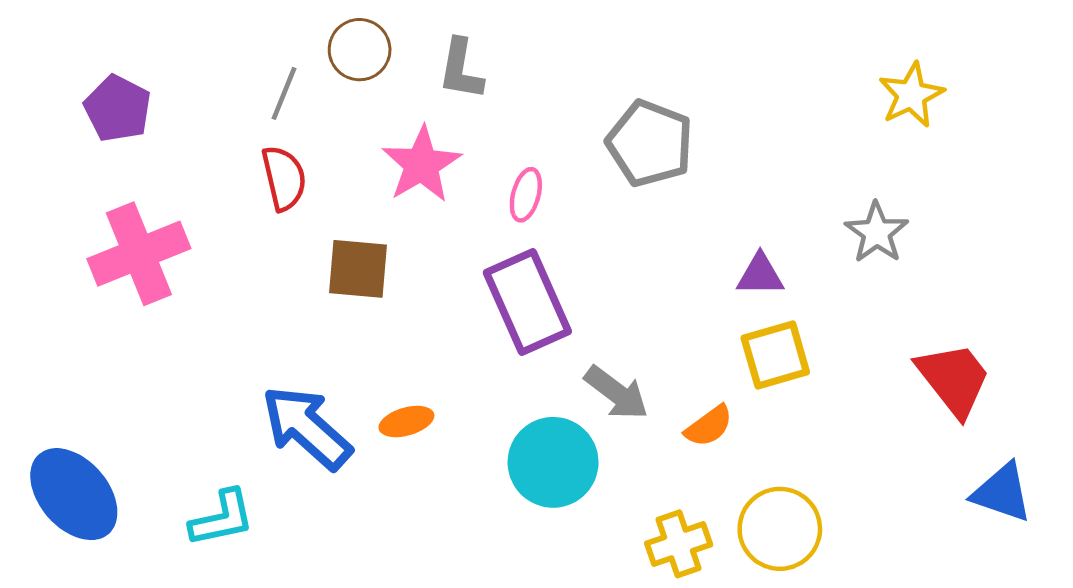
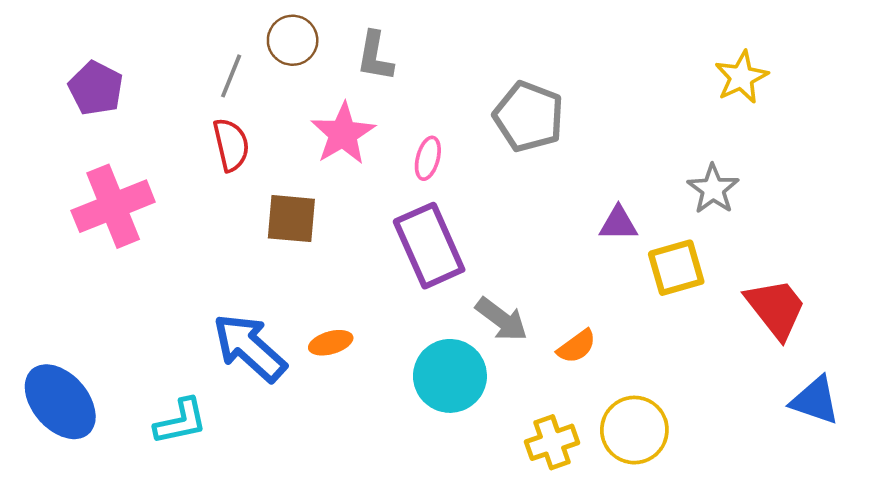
yellow square: (775, 355) -> (676, 268), moved

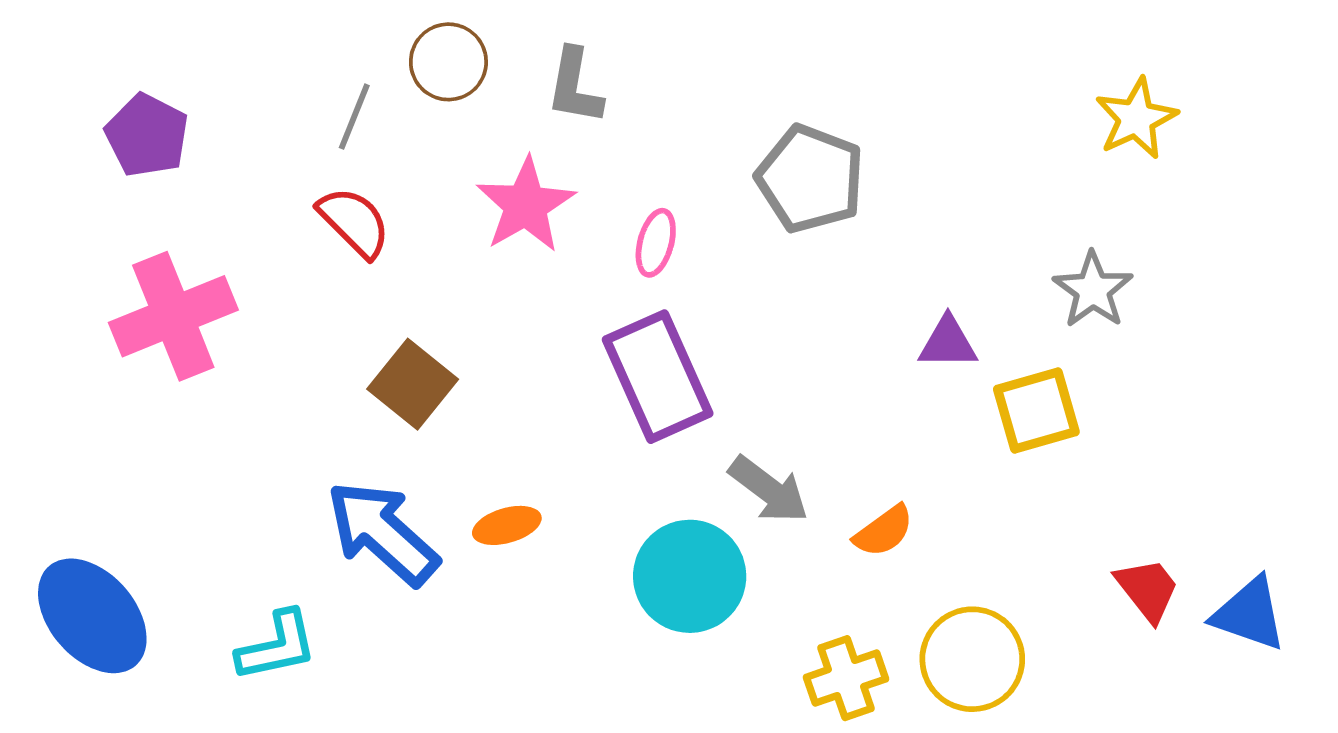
red semicircle: (231, 145) -> (354, 222), turned -32
brown square: (291, 219) -> (413, 384), moved, turned 34
red trapezoid: (776, 308) -> (1148, 590), moved, size x0.7

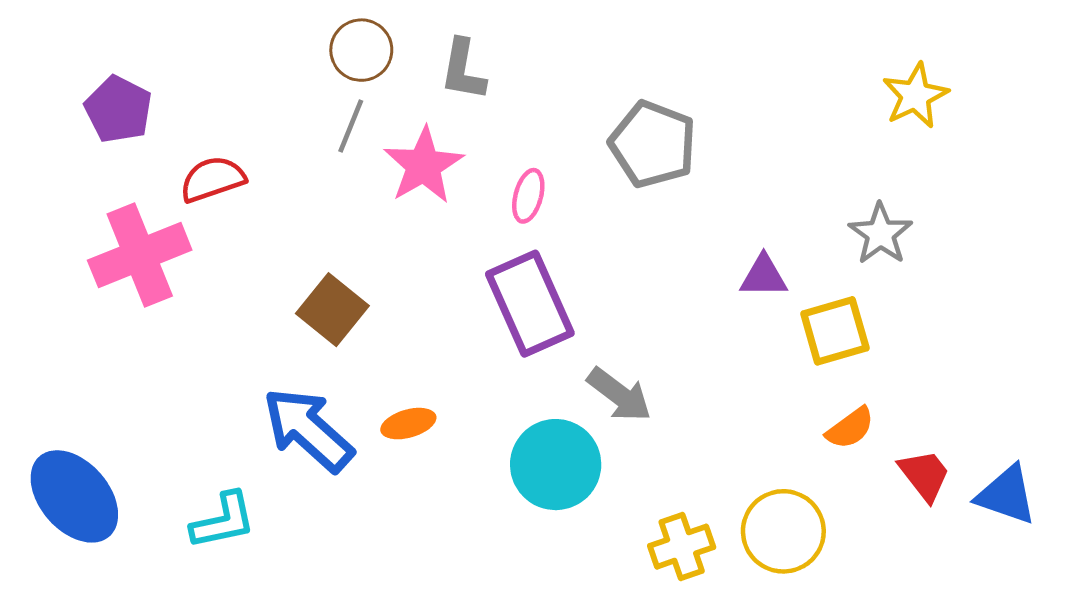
gray line: (354, 117) -> (351, 126), moved
red semicircle: (354, 222) -> (213, 179), moved, turned -64
orange semicircle: (884, 531) -> (850, 428), moved

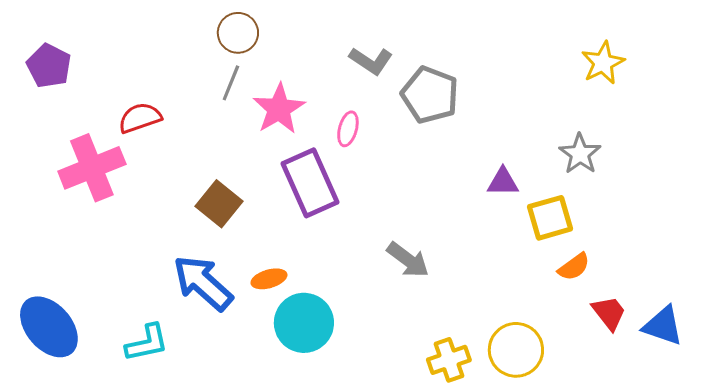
gray L-shape: (463, 70) -> (371, 61), moved, turned -66
purple pentagon: (118, 109) -> (49, 66), moved
purple rectangle: (530, 304) -> (310, 183), moved
orange semicircle: (850, 428) -> (574, 267), moved
cyan circle: (556, 465) -> (304, 323), moved

